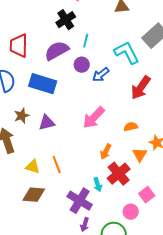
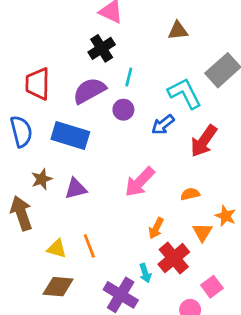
blue arrow: (101, 75) -> (163, 125), moved

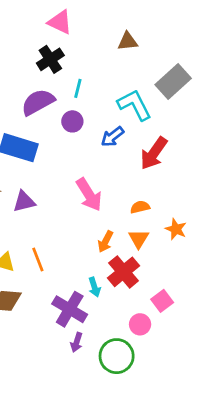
pink arrow: (140, 182) -> (89, 195), turned -76
orange triangle: (202, 232) -> (139, 239), moved

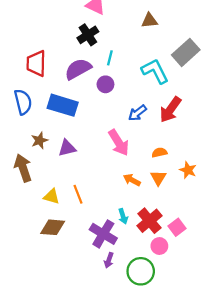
blue arrow: (112, 137) -> (137, 113), moved
orange arrow: (106, 242) -> (132, 180), turned 91
red cross: (123, 272) -> (149, 221), moved

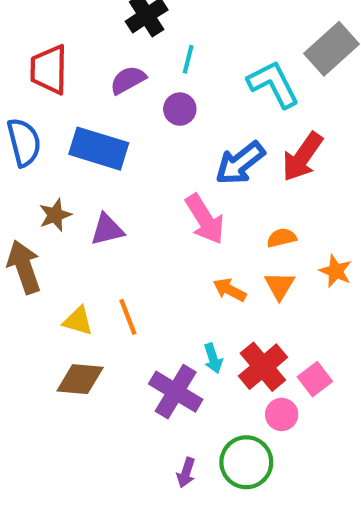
purple semicircle: (78, 69) -> (128, 80), size x0.7
blue arrow: (137, 113) -> (240, 163), size x1.4
purple arrow: (109, 260) -> (186, 473), moved

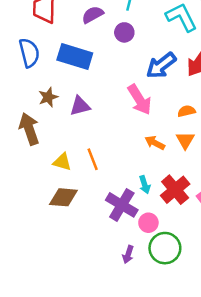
pink circle: (282, 414) -> (148, 223), moved

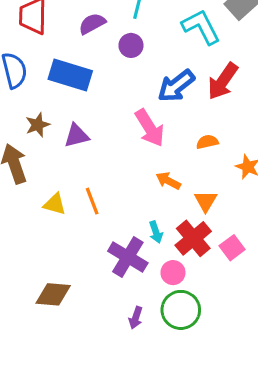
orange triangle: (185, 140) -> (206, 201), moved
brown diamond: (63, 197) -> (53, 294), moved
pink circle: (148, 223) -> (173, 273), moved

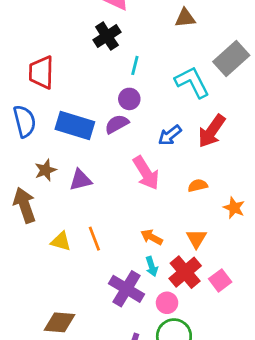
purple semicircle: (92, 24) -> (117, 124), moved
blue arrow: (176, 86) -> (170, 135), size x0.7
orange arrow: (168, 181) -> (152, 237), moved

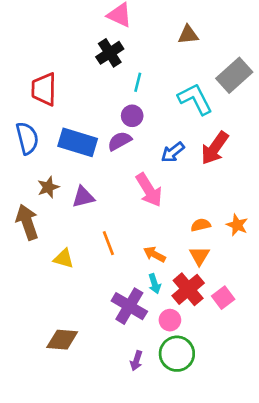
orange semicircle: (198, 186) -> (201, 225), moved
orange line: (94, 239) -> (108, 243), moved

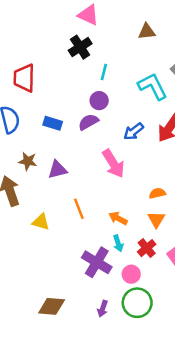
blue rectangle: (78, 142) -> (53, 123), size x0.6
brown star: (48, 187) -> (28, 161), turned 30
red cross: (188, 289) -> (147, 248), size x0.7
brown diamond: (62, 340) -> (52, 306), moved

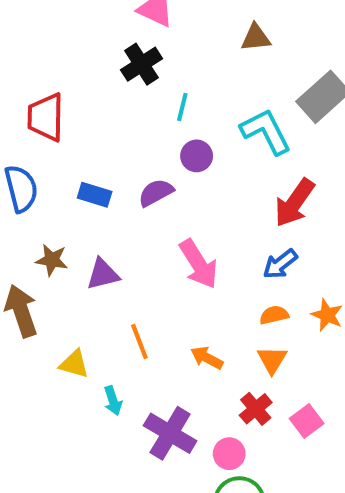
purple circle: (99, 101) -> (197, 156), moved
blue arrow: (134, 131) -> (280, 264), moved
cyan arrow: (118, 243) -> (113, 401), moved

